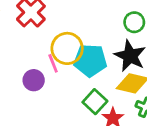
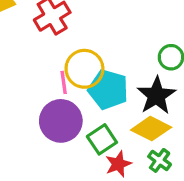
purple circle: (34, 80) -> (61, 121), moved, size x1.6

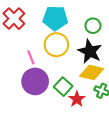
yellow circle: (84, 69) -> (56, 45), moved
cyan pentagon: (108, 90) -> (55, 18), moved

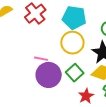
pink line: (31, 57) -> (41, 59), moved, turned -64
green square: (63, 87) -> (75, 73), moved

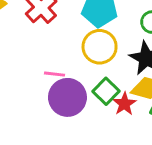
red star: (86, 96) -> (124, 104), moved

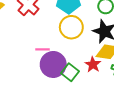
green square: (106, 91) -> (70, 72), moved

